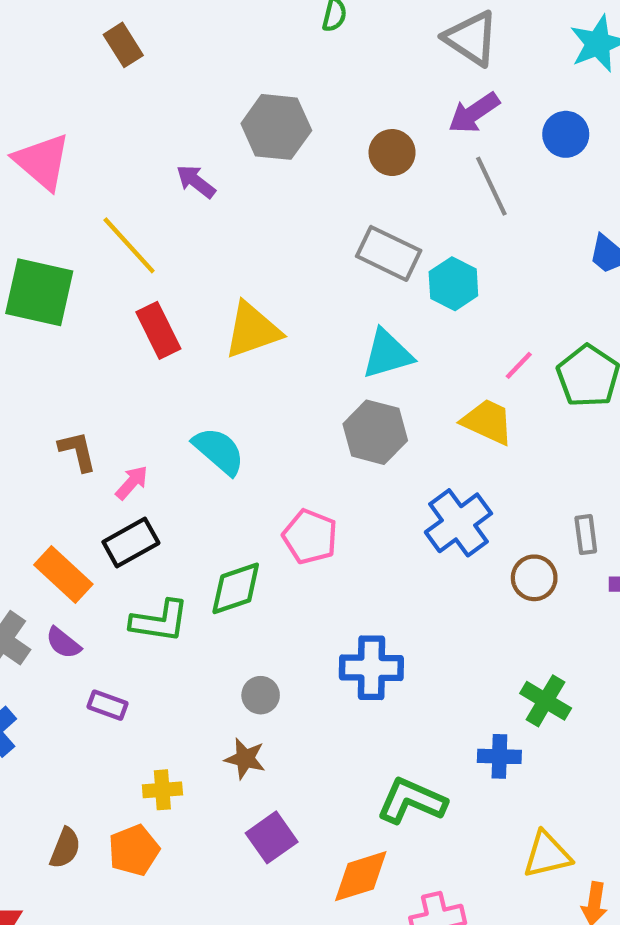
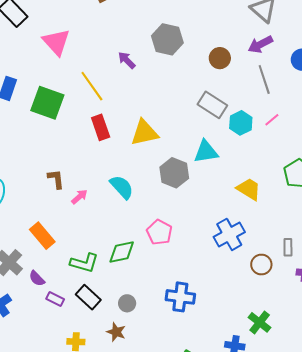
pink line: (519, 365) -> (272, 120), moved
gray hexagon: (375, 432) -> (174, 173), moved
black rectangle: (131, 543) -> (88, 297), moved, turned 65
purple semicircle: (63, 643) -> (37, 278), moved

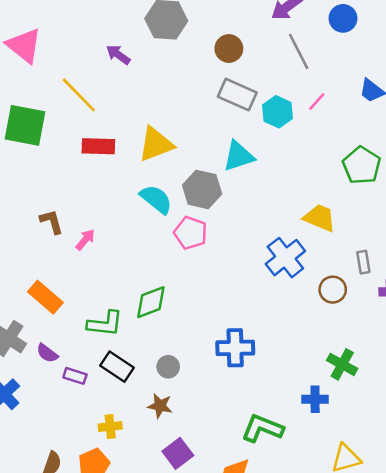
brown circle: (220, 58) -> (229, 49), moved
red rectangle: (101, 127) -> (98, 146), turned -60
cyan semicircle: (122, 187) -> (156, 199), moved
yellow trapezoid: (249, 189) -> (320, 218), moved
pink pentagon: (159, 232) -> (191, 233), moved

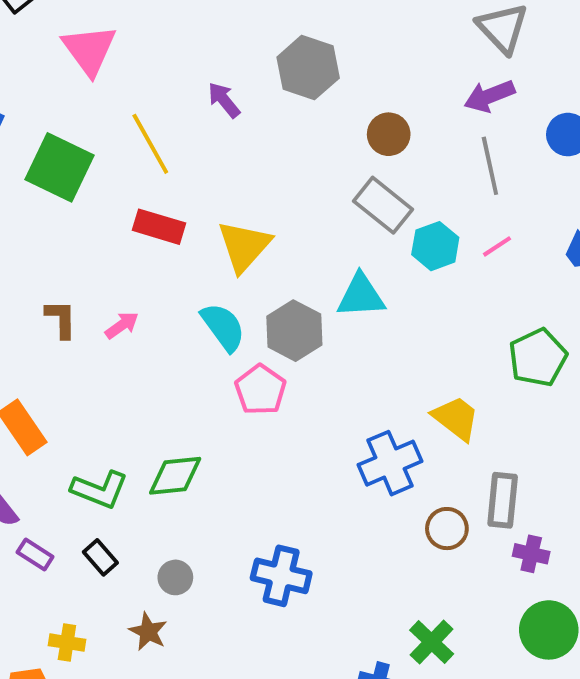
yellow triangle: (156, 144) -> (244, 246), turned -42
pink arrow: (85, 240) -> (122, 325), moved
gray rectangle: (363, 262) -> (503, 500), size x1.5
black rectangle: (117, 367) -> (100, 557), size x0.7

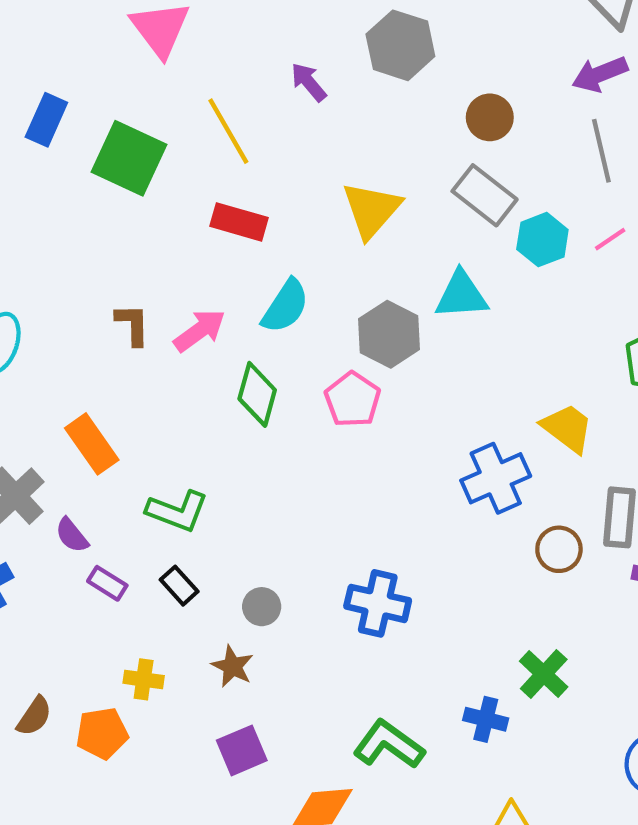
yellow triangle: (244, 246) -> (371, 210), moved
pink arrow: (122, 325) -> (200, 331), size x1.4
cyan semicircle: (223, 327) -> (285, 306), moved, turned 70
green diamond: (175, 476) -> (257, 394), moved, turned -68

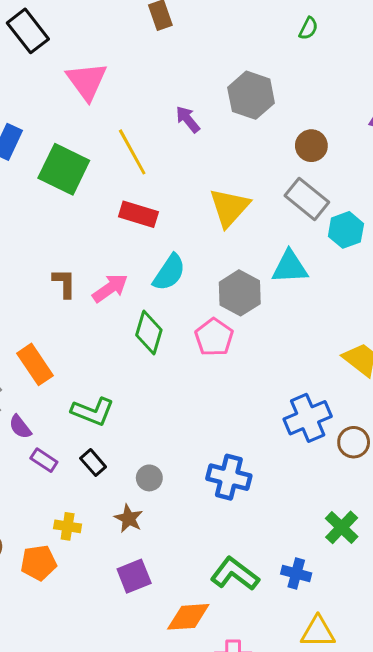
blue cross: (496, 478) -> (308, 418), moved
blue cross: (486, 719) -> (296, 573), moved

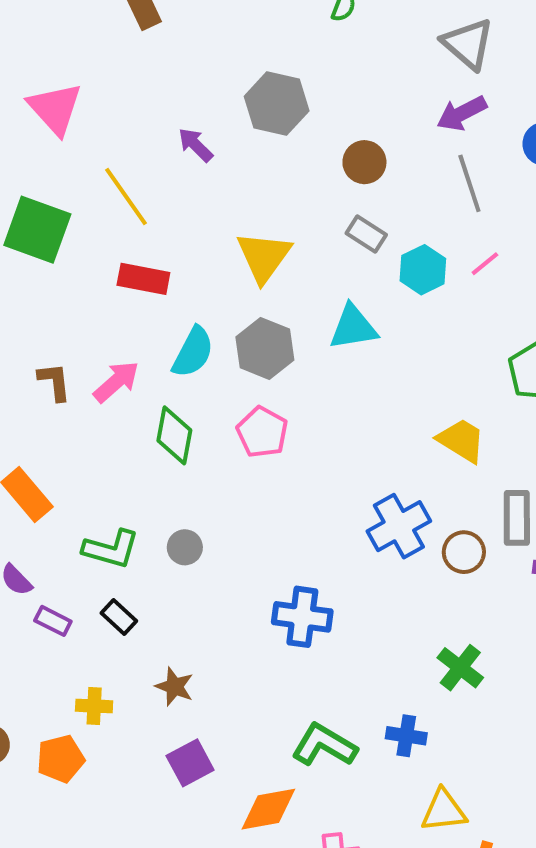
gray rectangle: (307, 199) -> (366, 234), size x0.7
gray hexagon: (240, 293) -> (265, 348), moved
gray circle: (149, 478) -> (185, 547), moved

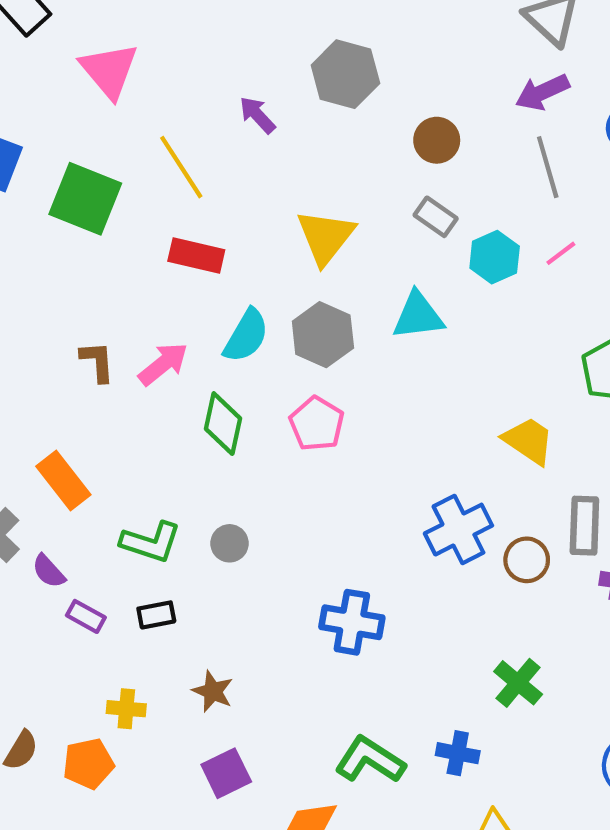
black rectangle: (119, 617) -> (156, 615), turned -56

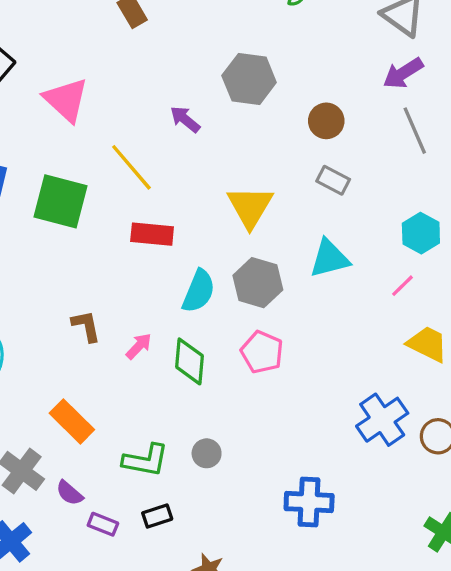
pink line: (561, 253) -> (402, 286), moved
cyan hexagon: (495, 257) -> (421, 233), moved
pink arrow: (163, 364) -> (139, 346), moved, size x0.7

